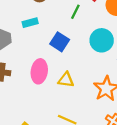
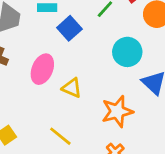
blue square: (60, 42) -> (69, 28), moved

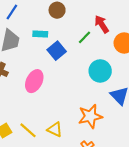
yellow triangle: (72, 88) -> (55, 130), moved
yellow line: (60, 136) -> (28, 130), moved

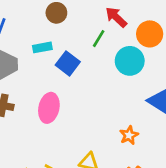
cyan circle: (100, 71) -> (130, 61), moved
orange star: (90, 116) -> (129, 135), size x0.6

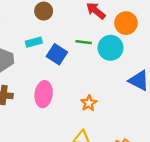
green line: (99, 39) -> (84, 42), moved, turned 70
orange star: (129, 135) -> (89, 103), moved

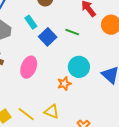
cyan rectangle: (34, 42) -> (31, 22), turned 56
cyan circle: (111, 48) -> (79, 67), moved

